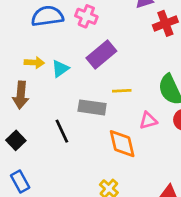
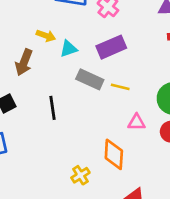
gray rectangle: (92, 107) -> (90, 79), moved
orange diamond: (122, 144) -> (114, 154), moved

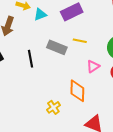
gray rectangle: (90, 79) -> (57, 47), moved
pink triangle: (137, 122) -> (93, 66), turned -32

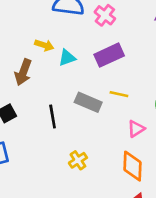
orange diamond: (77, 91) -> (133, 166), moved
yellow cross: (53, 107) -> (78, 160), moved

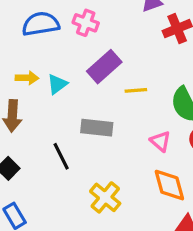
yellow line: (119, 94) -> (136, 90), moved
pink triangle: (136, 129) -> (160, 141), turned -30
yellow cross: (78, 160) -> (105, 197), size x1.4

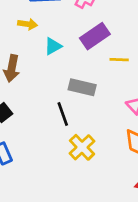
yellow arrow: (27, 78) -> (27, 24), moved
black line: (61, 156) -> (63, 114), moved

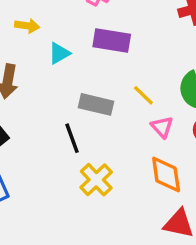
purple rectangle: (95, 36) -> (112, 40), turned 44
yellow line: (119, 60) -> (143, 95), moved, turned 42

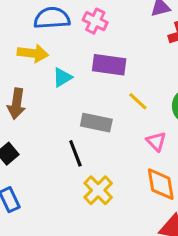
yellow arrow: (27, 26) -> (33, 53), size x1.4
yellow line: (143, 95) -> (138, 101), moved

